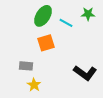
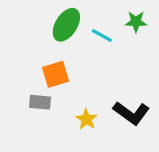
orange square: (46, 43) -> (56, 74), moved
yellow star: (34, 85) -> (86, 119), moved

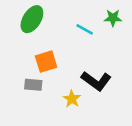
green ellipse: (66, 25) -> (32, 19), moved
black L-shape: (131, 113) -> (96, 81), moved

